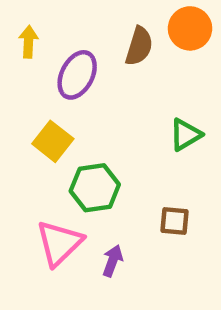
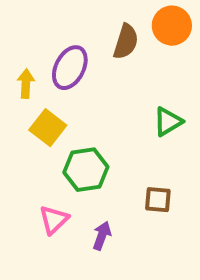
yellow arrow: (28, 42) -> (26, 84), moved
pink triangle: (59, 243) -> (54, 220), size x0.7

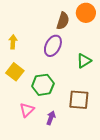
purple ellipse: (70, 68) -> (53, 46), moved
yellow square: (48, 128) -> (15, 72), moved
brown square: (158, 200) -> (79, 100), size x1.5

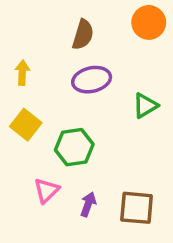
brown semicircle: (63, 21) -> (83, 35), moved
purple ellipse: (53, 46) -> (92, 80), turned 50
brown square: (79, 100) -> (137, 208), moved

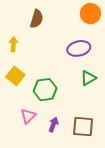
brown semicircle: (83, 35) -> (37, 19), moved
purple ellipse: (92, 80) -> (79, 48), moved
green triangle: (145, 106) -> (88, 78), moved

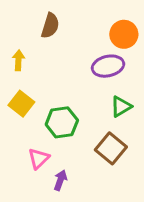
orange circle: (90, 14) -> (124, 34), moved
purple arrow: (53, 124) -> (60, 180), moved
brown square: (83, 127) -> (111, 148), moved, turned 35

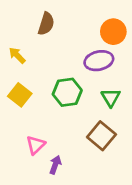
yellow arrow: (18, 60) -> (17, 55), turned -48
green triangle: (121, 107) -> (111, 98), turned -30
green hexagon: (62, 122) -> (67, 92), moved

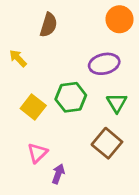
orange circle: (113, 32) -> (120, 19), moved
yellow square: (20, 95) -> (33, 107), moved

